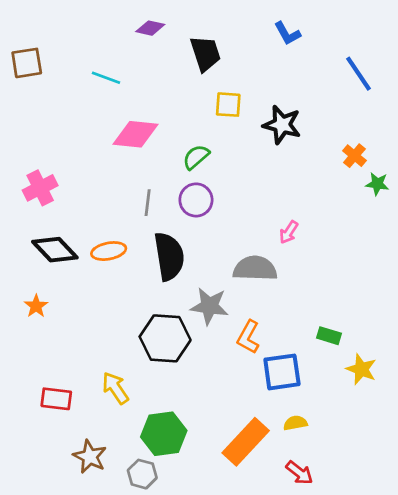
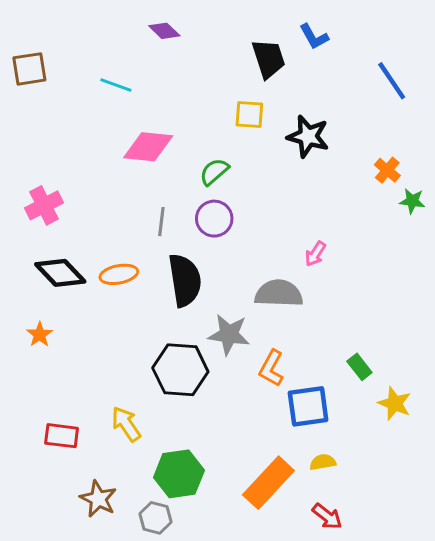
purple diamond: (150, 28) -> (164, 31), turned 32
black trapezoid: (205, 54) -> (268, 59), moved
green rectangle: (329, 336) -> (359, 367), turned 35

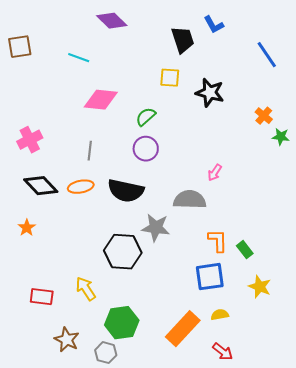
purple diamond: (164, 31) -> (112, 21), size x1.4
gray line: (161, 222) -> (90, 151), moved
black semicircle: (185, 280) -> (126, 191), turned 111
orange L-shape: (271, 368) -> (218, 241), moved, turned 150
yellow star: (395, 403) -> (260, 287), moved

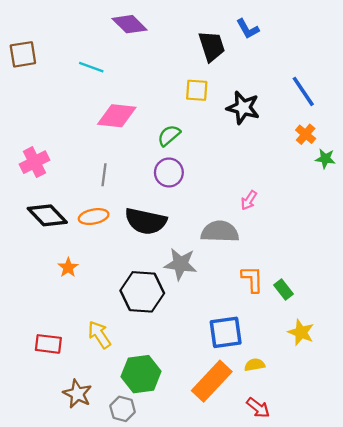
blue line: (267, 55) -> (303, 91), moved
orange star: (27, 228) -> (68, 268), moved
blue square: (210, 277) -> (226, 332), moved

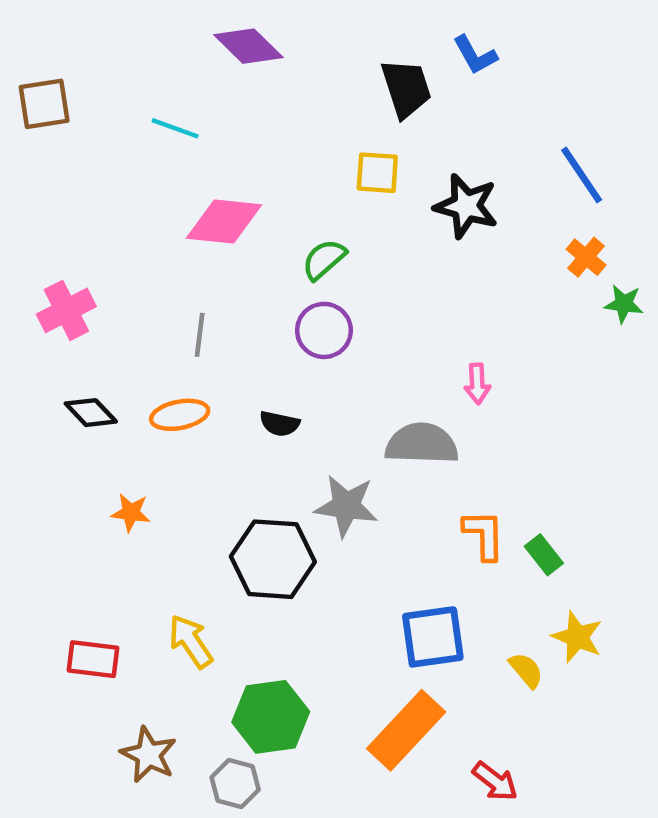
pink arrow: (249, 200) -> (477, 384), turned -36
black diamond: (47, 215) -> (91, 413), size x0.7
black semicircle: (146, 221) -> (280, 424), size x0.5
orange star: (68, 268) -> (131, 513), turned -30
yellow semicircle: (255, 365) -> (526, 670), moved, turned 60

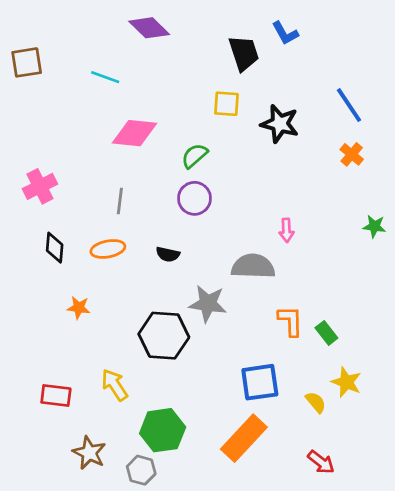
green star: (624, 304) -> (374, 226), moved
black diamond: (91, 413) -> (55, 248), turned 48
red arrow: (495, 781) -> (321, 462), moved

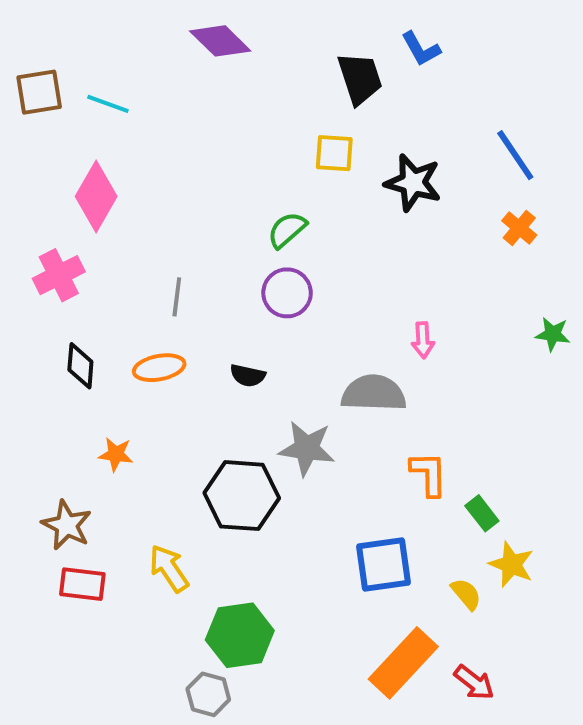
cyan line: (105, 77) -> (108, 104), moved
pink diamond: (135, 133) -> (96, 196), moved, turned -66
green rectangle: (326, 333) -> (482, 513), moved
orange rectangle: (244, 438) -> (403, 663), moved
brown star: (89, 453) -> (67, 525), moved

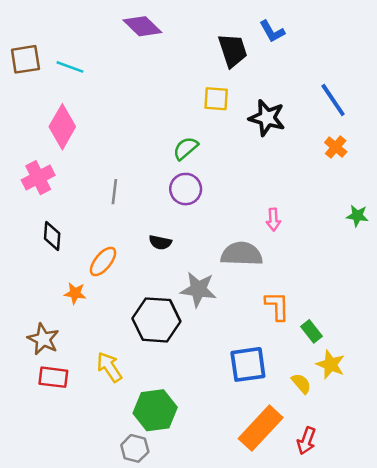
orange ellipse: (159, 368) -> (103, 261), moved, turned -40
red arrow: (474, 683) -> (306, 441), turned 72

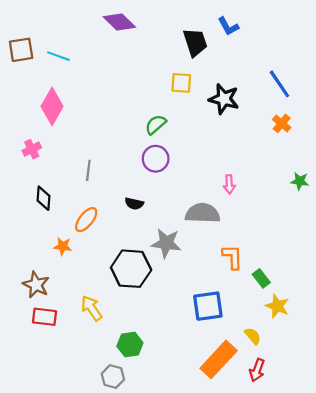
pink cross: (38, 178) -> (32, 149), size x0.7
gray line: (114, 192) -> (88, 170), moved
yellow semicircle: (301, 384) -> (253, 336), moved
green hexagon: (155, 410) -> (130, 345), size x0.7

